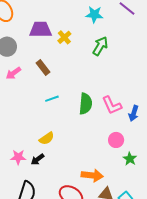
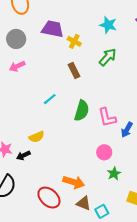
yellow cross: (64, 37) -> (74, 41), turned -32
brown rectangle: (43, 67) -> (74, 71), moved
cyan line: (52, 99) -> (50, 99), turned -32

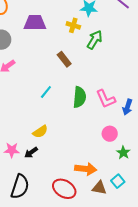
yellow cross: (74, 41) -> (73, 25), moved
cyan square: (102, 211) -> (118, 181), moved

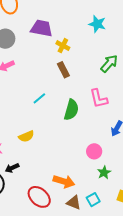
yellow cross: (73, 25) -> (63, 46), moved
green arrow: (95, 40) -> (109, 63), moved
pink L-shape: (106, 99) -> (99, 99), moved
black arrow: (31, 152) -> (12, 168), moved

